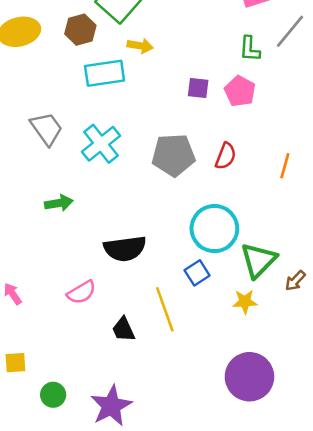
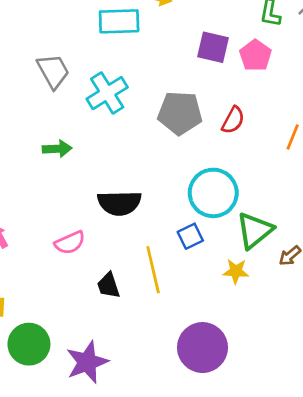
purple square: (198, 88) -> (213, 47), size x1.4
purple circle: (249, 377) -> (202, 348), moved
green circle: (53, 395) -> (29, 344), size x1.6

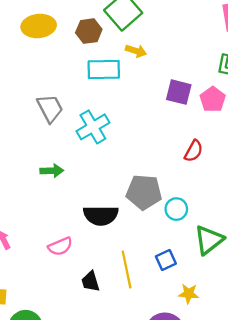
gray pentagon: (180, 113) -> (144, 192), moved
cyan circle: (213, 193) -> (176, 209), size x0.6
blue square: (190, 236) -> (166, 260), moved
yellow star: (236, 271) -> (189, 294), moved

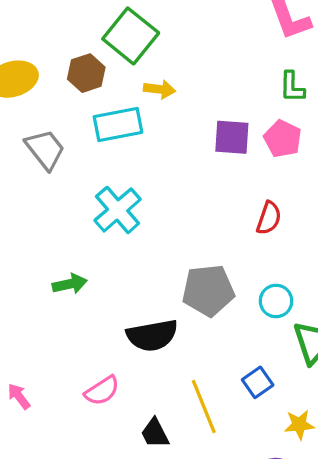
gray trapezoid: (50, 108) -> (45, 149), moved
cyan circle: (176, 209) -> (276, 301), moved

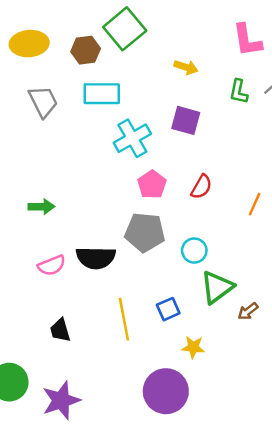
yellow arrow: (159, 89) -> (186, 67), moved
pink pentagon: (283, 139) -> (152, 184), moved
cyan cross: (118, 210) -> (132, 138), moved
pink semicircle: (102, 391) -> (52, 265), moved
black trapezoid: (155, 433) -> (60, 330), moved

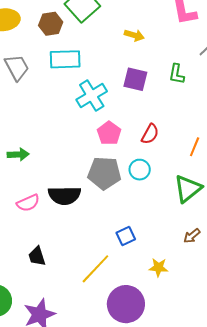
green L-shape: (239, 92) -> (177, 74), moved
cyan circle: (194, 251) -> (140, 170), moved
green triangle: (217, 287) -> (188, 189), moved
yellow line: (124, 319) -> (95, 269), moved, turned 56
yellow star: (193, 347) -> (159, 267), moved

